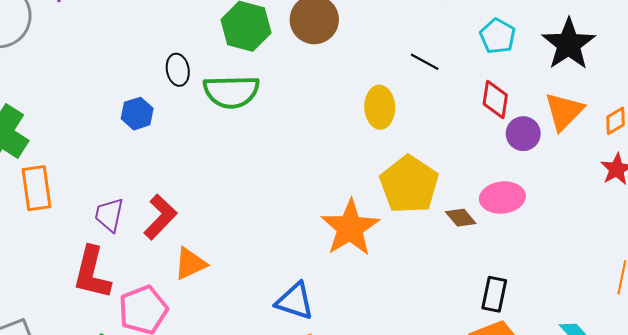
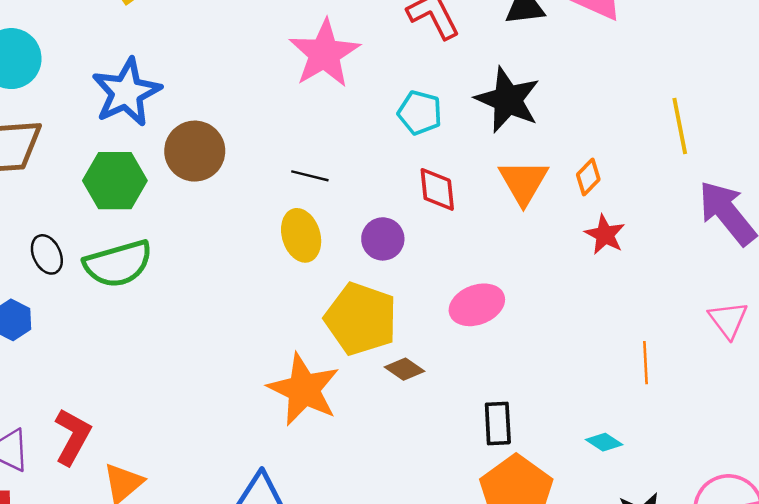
black line: (425, 62) -> (310, 176), moved
purple circle: (523, 134) -> (383, 239), moved
brown diamond: (461, 218) -> (404, 369), moved

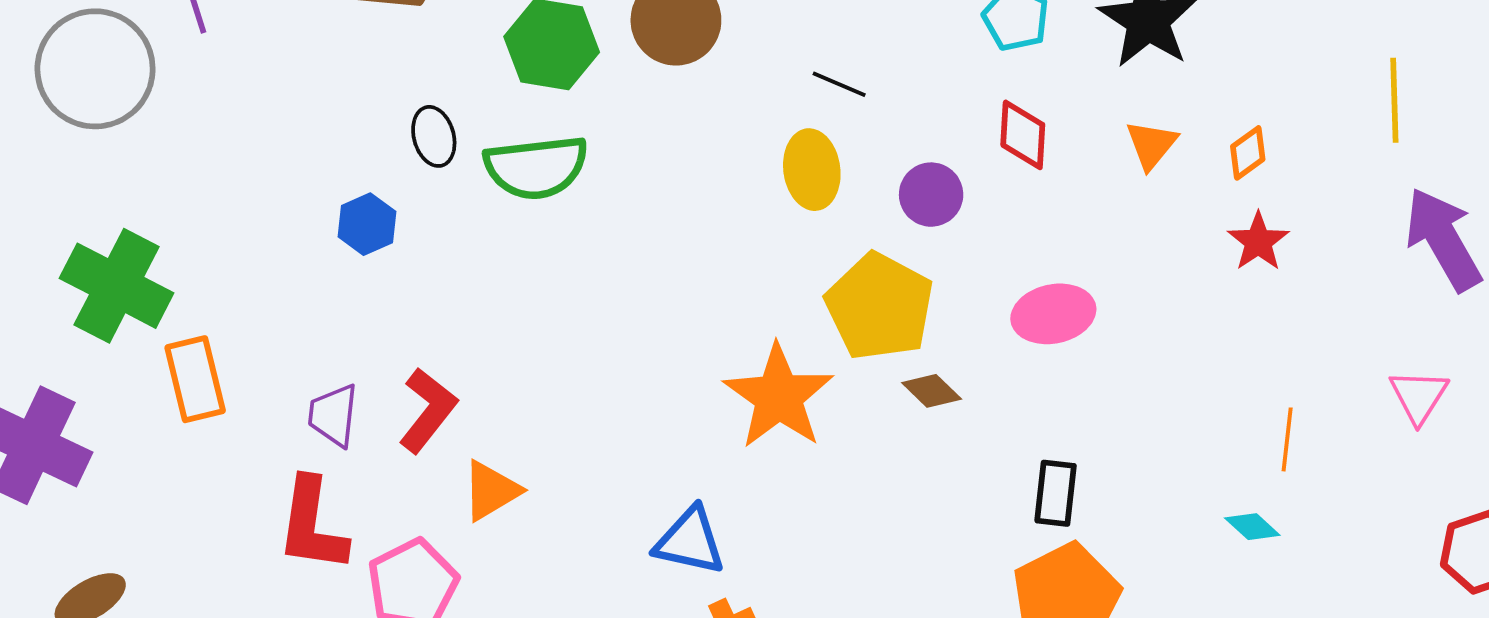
orange triangle: (523, 182) -> (1151, 145), size x0.7
cyan diamond: (604, 442) -> (1252, 527), moved

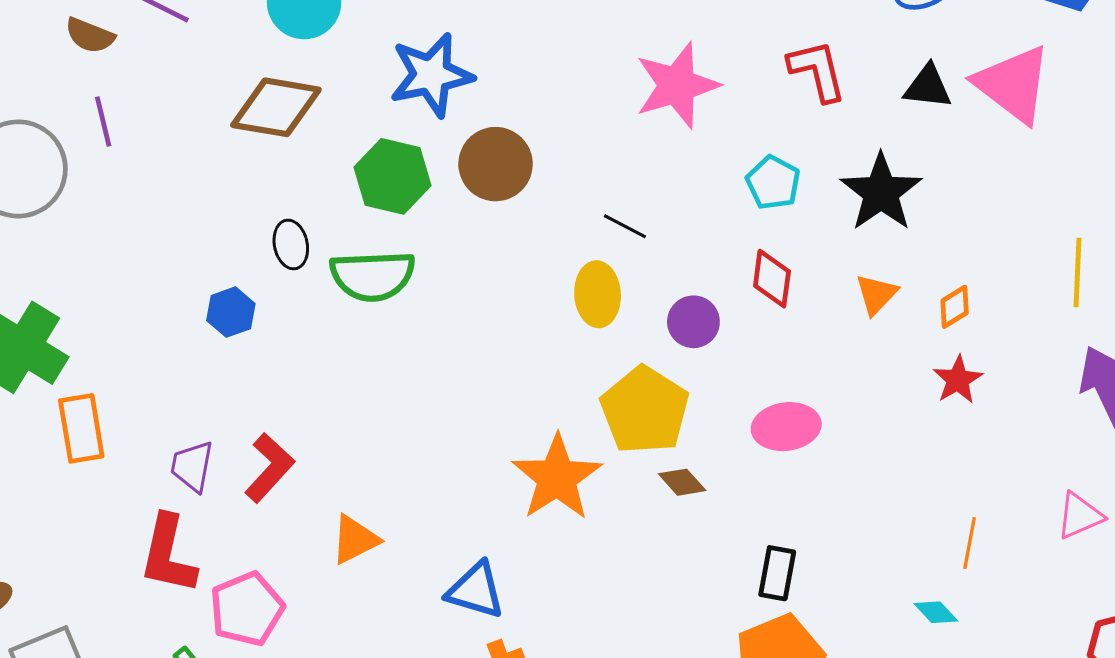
pink triangle: (1419, 396) -> (1080, 516), turned 30
orange triangle: (491, 491) -> (355, 540), moved

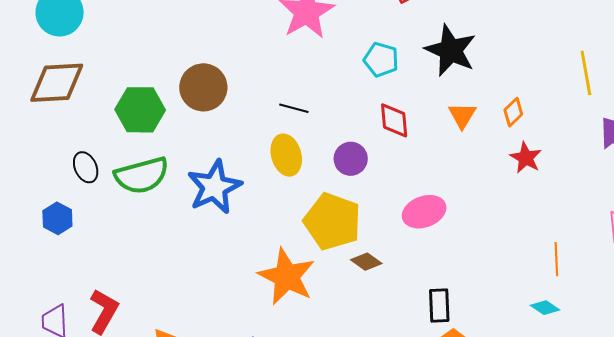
blue star: (431, 75) -> (214, 187), moved

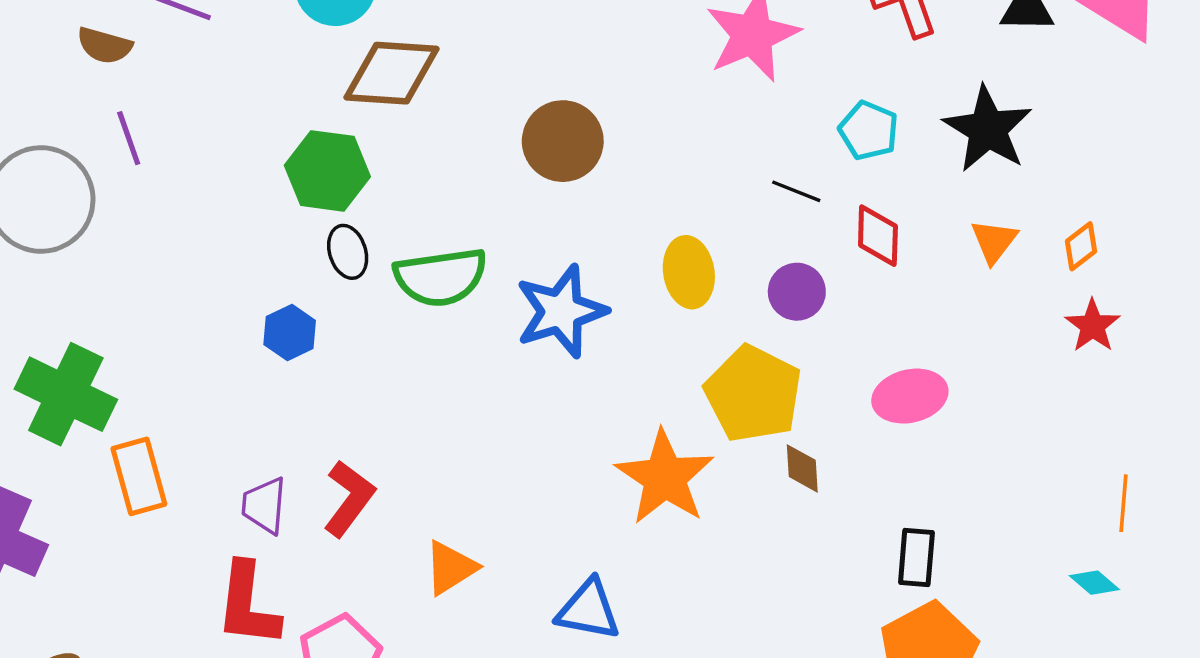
brown diamond: (57, 83) -> (392, 73), moved
black line: (294, 108) -> (796, 191), moved
green hexagon: (140, 110) -> (327, 171), moved
brown diamond: (366, 262) -> (802, 468), turned 44

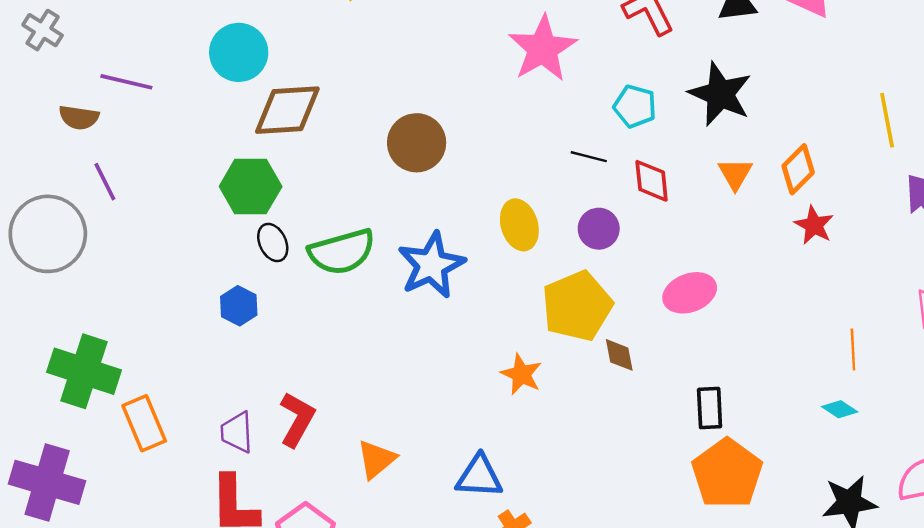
orange diamond: (1081, 246) -> (798, 169), size x1.4
yellow pentagon: (753, 394) -> (577, 306), turned 30
orange star: (665, 477) -> (521, 374), size x0.6

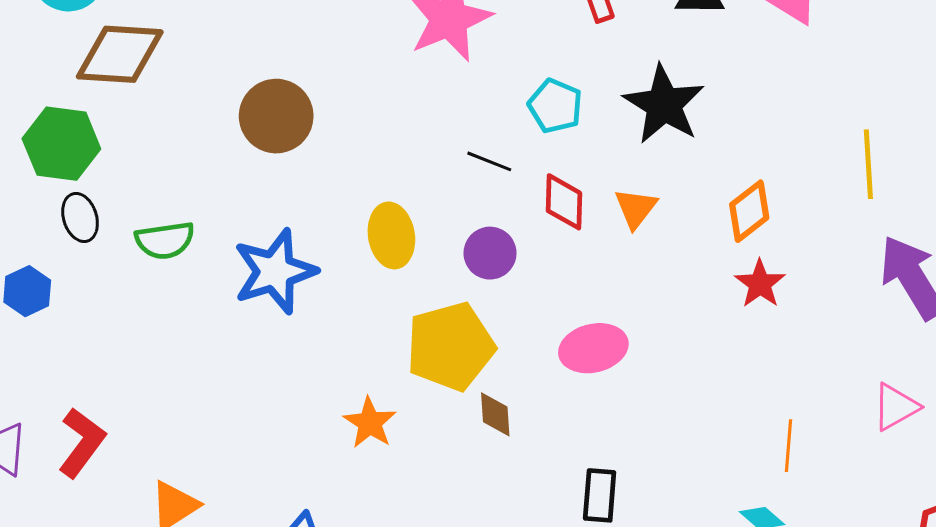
orange triangle: (735, 174) -> (636, 208), moved
green semicircle: (342, 252) -> (165, 240), size x0.7

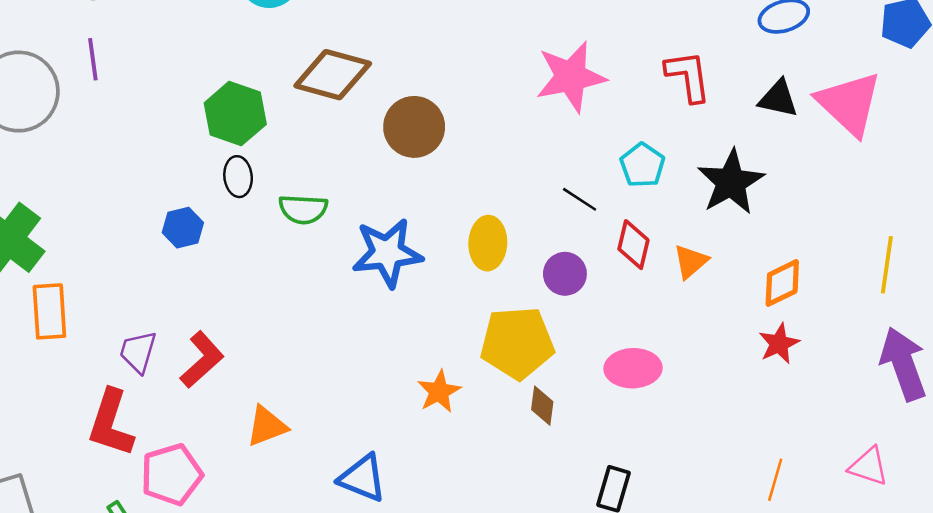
brown diamond: (120, 54) -> (333, 75), moved
pink triangle: (896, 407) -> (869, 466), turned 36

